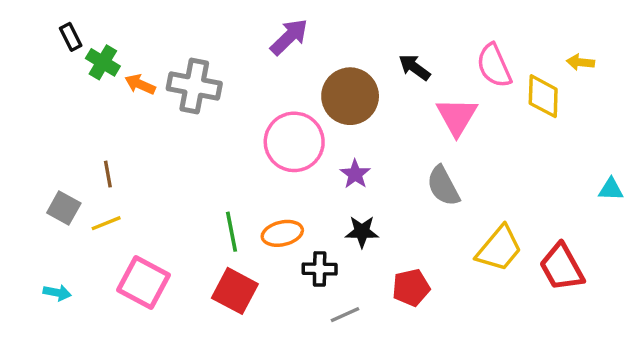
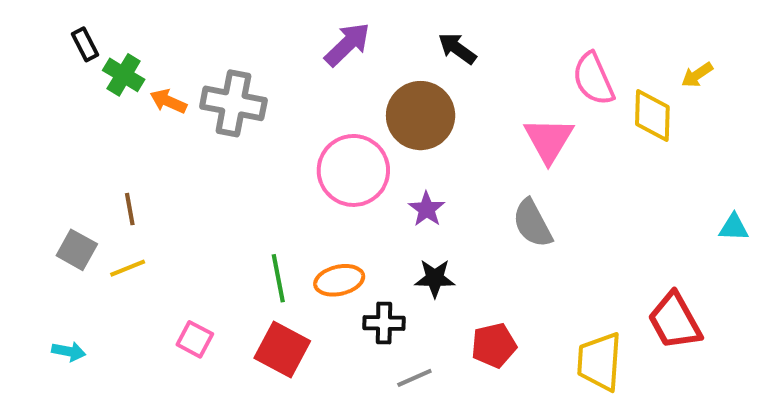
yellow arrow: (580, 62) -> (697, 75), turned -40
black arrow: (414, 67) -> (457, 48), moved
yellow trapezoid: (499, 249) -> (599, 362), moved, turned 144
pink square: (143, 282) -> (195, 339), moved, size x0.6

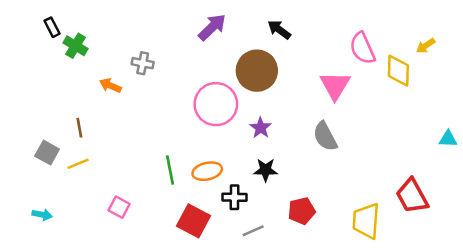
orange arrow: (168, 101) -> (110, 86), moved
gray cross: (233, 103) -> (143, 63), size x0.6
red square: (282, 349) -> (194, 221), moved

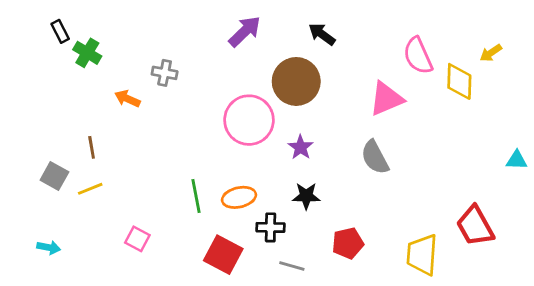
pink triangle: (335, 86) -> (386, 99), turned 36
gray line: (253, 231) -> (292, 266), turned 40

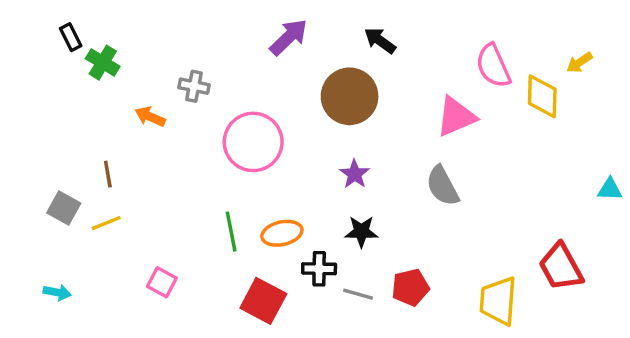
pink circle: (249, 120) -> (253, 142), moved
gray line: (292, 266) -> (358, 294), moved

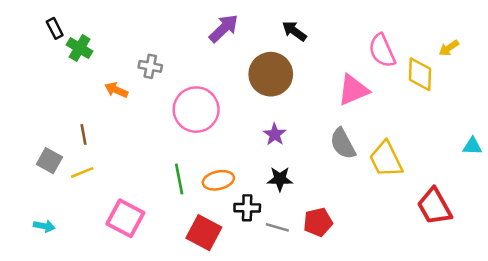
pink square: (162, 282) -> (125, 218), size x1.6
yellow trapezoid: (498, 301) -> (386, 159), moved, turned -30

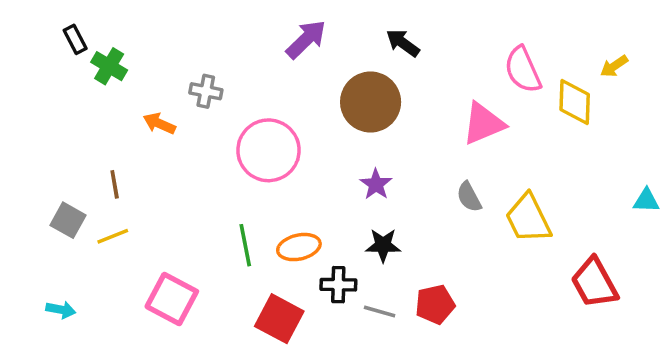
gray semicircle: (343, 144) -> (469, 197), size x0.7

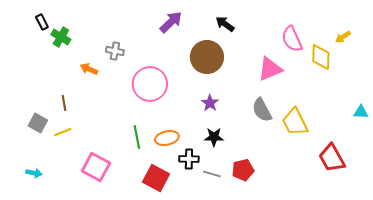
gray semicircle: (469, 197) -> (262, 110), size x1.4

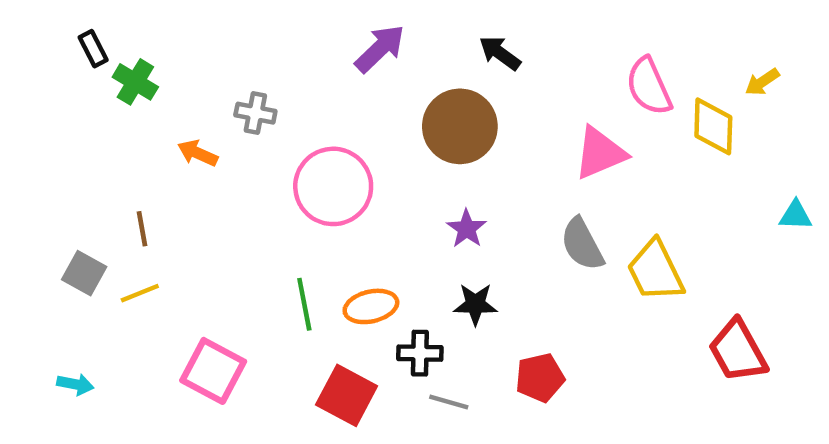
cyan triangle: (361, 112) -> (796, 215), moved
gray line: (212, 174) -> (449, 402), moved

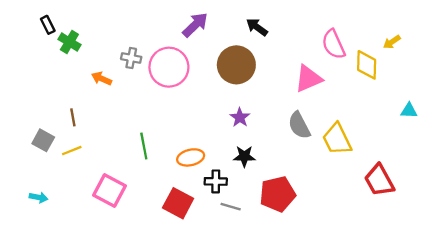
pink circle: (333, 186) -> (169, 67), moved
green line: (304, 304) -> (144, 146), moved
red pentagon: (540, 378) -> (277, 194), size x1.4

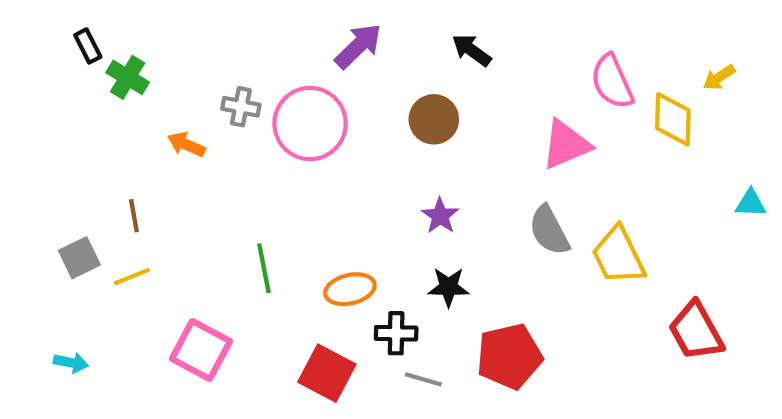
brown circle: (236, 65) -> (434, 119), size x0.7
gray square: (43, 140) -> (79, 258), turned 35

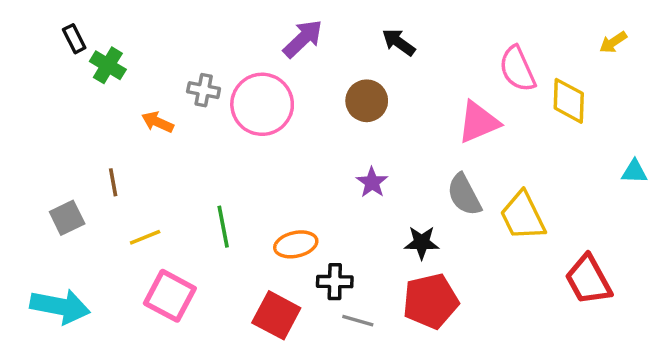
yellow arrow: (719, 77) -> (613, 42), moved
yellow line: (132, 277) -> (145, 237), moved
black star: (449, 287) -> (422, 243), moved
cyan arrow: (71, 363) -> (60, 306), size x2.0

